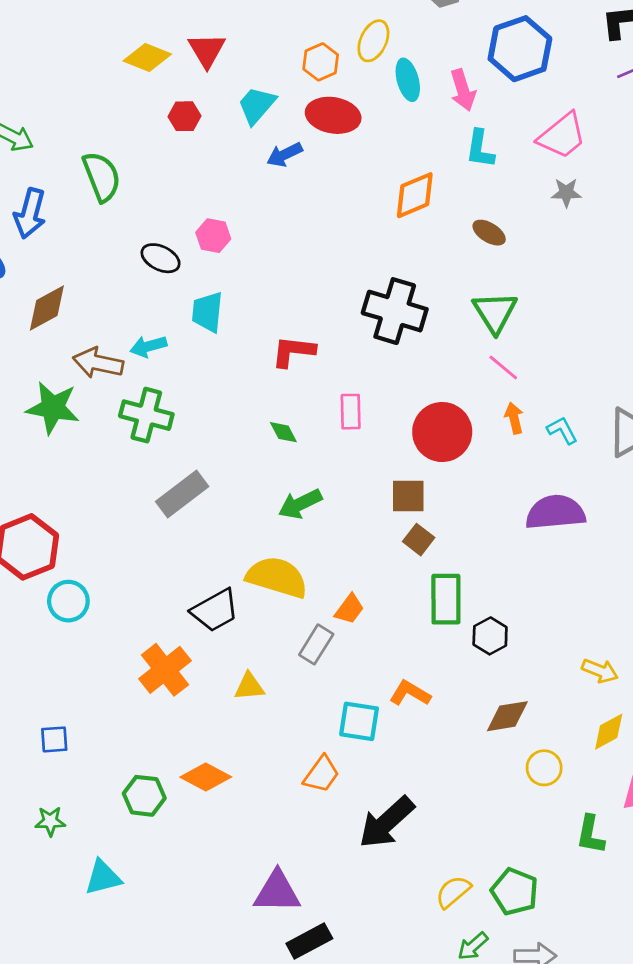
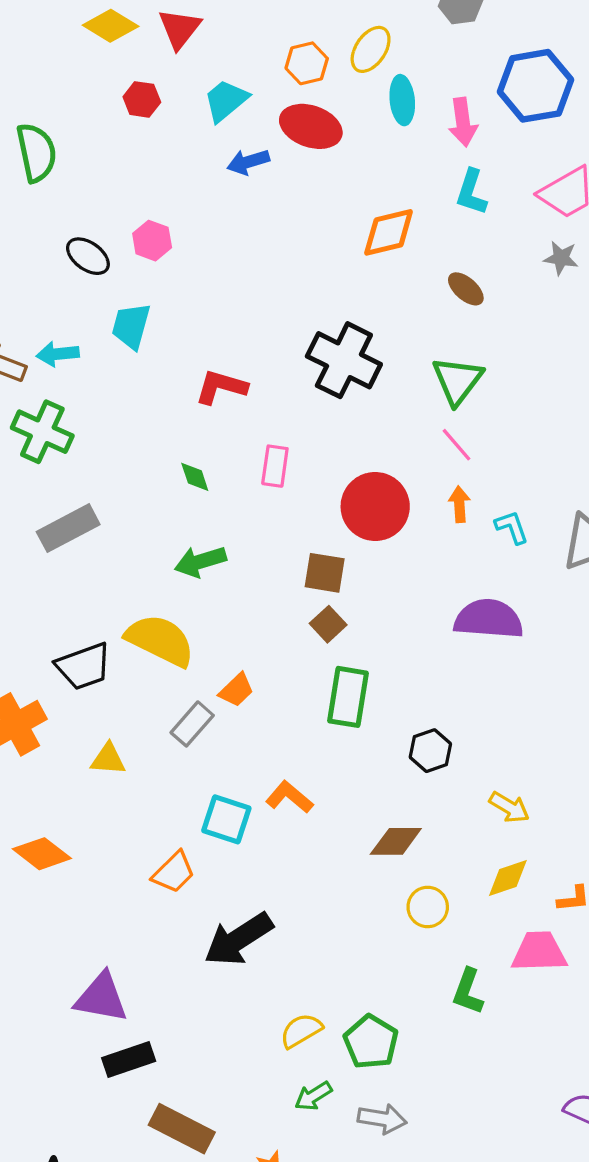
black hexagon: (490, 636) -> (430, 751), moved

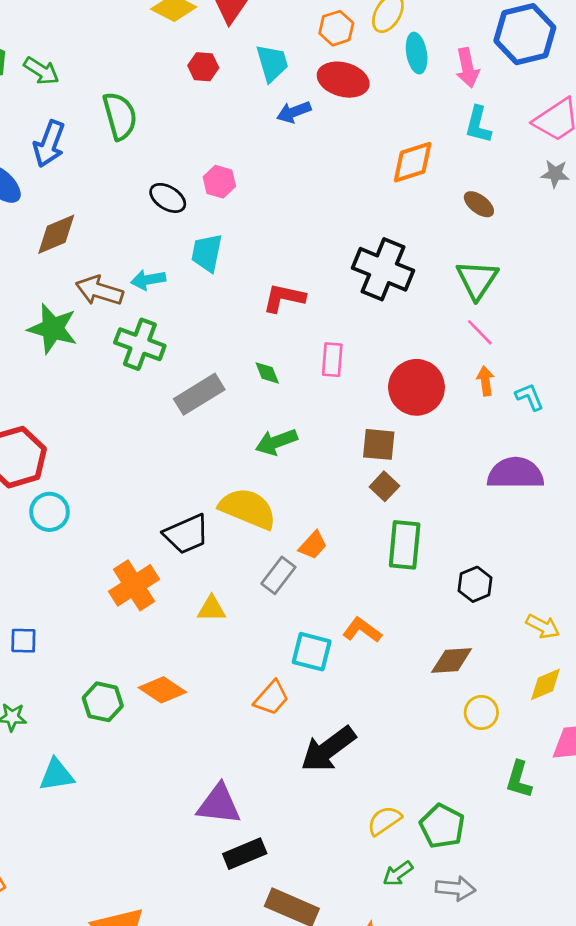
cyan trapezoid: (226, 101) -> (272, 63), turned 117
gray rectangle: (68, 528) -> (199, 394), moved

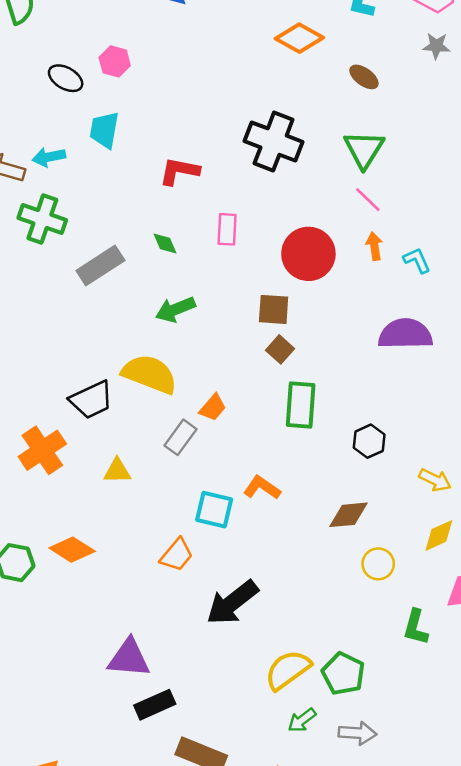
orange diamond: (413, 162) -> (299, 38), turned 48
yellow semicircle: (384, 821) -> (288, 670), size x1.4

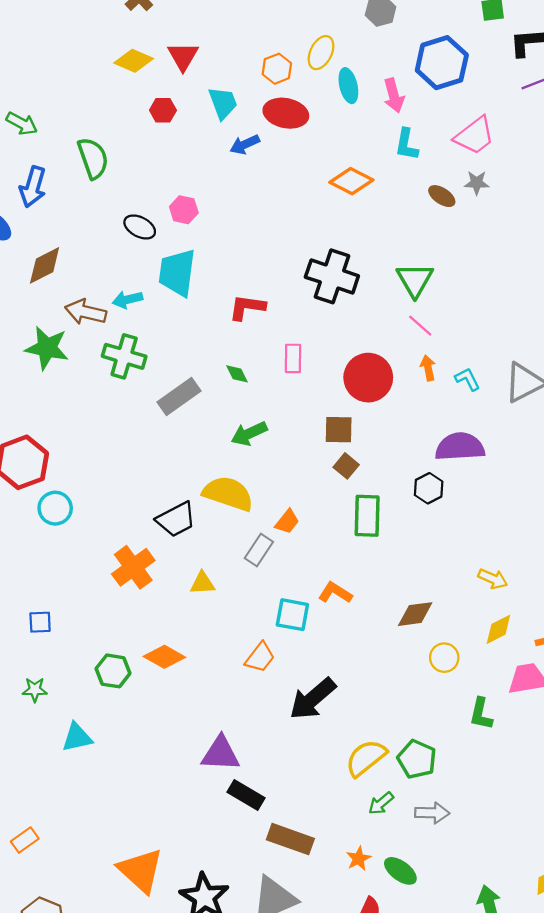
brown ellipse: (364, 77) -> (442, 196), moved
cyan trapezoid: (104, 130) -> (177, 273), size x1.4
black hexagon: (369, 441) -> (429, 488), moved
black rectangle: (155, 705) -> (246, 795), turned 57

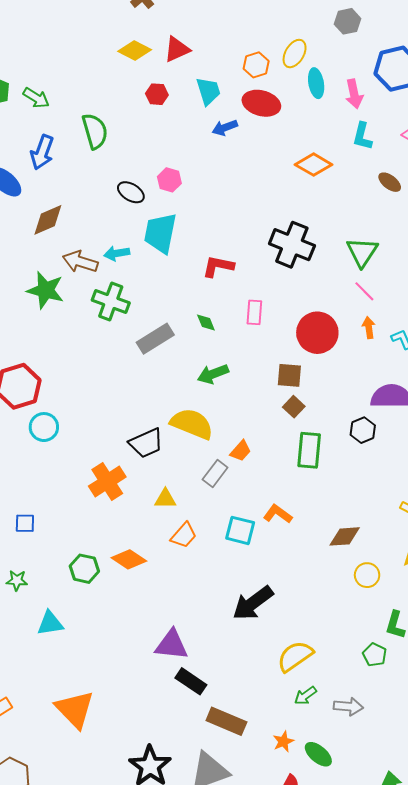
red triangle: (183, 56) -> (177, 49), turned 32
orange trapezoid: (260, 657) -> (184, 535), moved
green pentagon: (417, 759) -> (375, 655), moved, size x0.7
orange triangle: (141, 870) -> (75, 709), moved

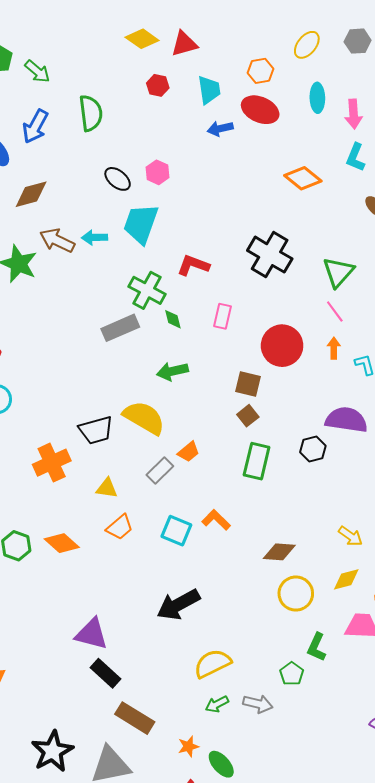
yellow ellipse: (295, 54) -> (307, 45), moved
green cross: (111, 302) -> (147, 290), moved
yellow circle: (367, 575) -> (296, 594), size x1.4
gray arrow: (348, 707) -> (258, 704), moved

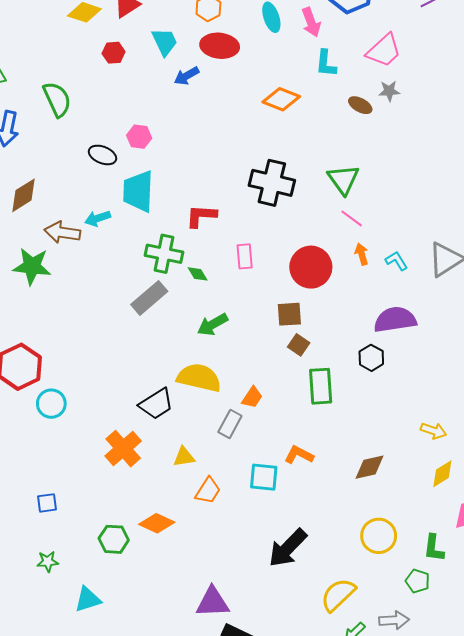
yellow circle: (296, 594) -> (379, 536), moved

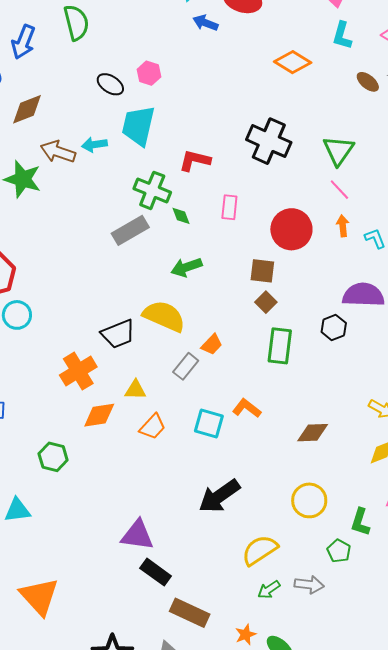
blue arrow: (187, 76) -> (205, 23), turned 40
orange diamond: (157, 523) -> (99, 415), moved, turned -44

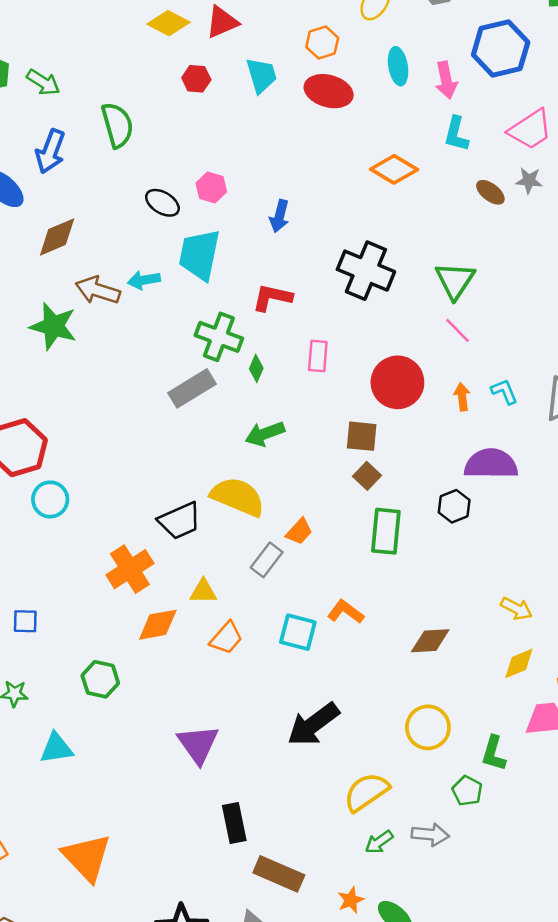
blue arrow: (205, 23) -> (279, 216), moved, turned -95
green diamond: (181, 216) -> (256, 368), turned 45
orange arrow: (343, 226) -> (462, 397), moved
purple triangle: (137, 535) -> (198, 744), moved, turned 48
black rectangle: (156, 572) -> (234, 823), turned 44

